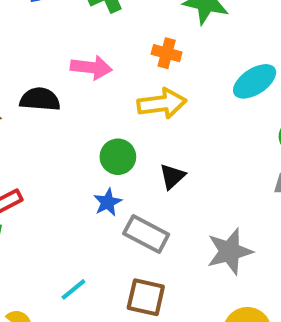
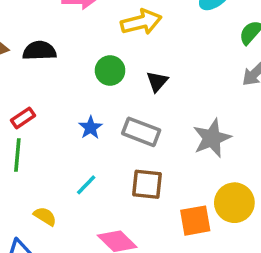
black semicircle: (40, 99) -> (39, 51), moved
blue star: (108, 202) -> (90, 128), moved

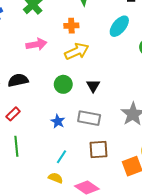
red rectangle: (23, 118) -> (13, 114), moved
yellow semicircle: (45, 216) -> (56, 178), moved

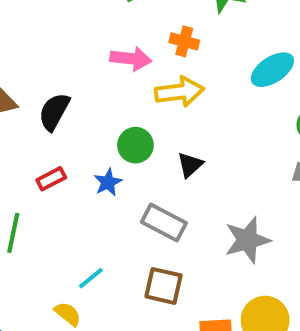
pink arrow: (36, 44) -> (131, 59), moved
black semicircle: (18, 80) -> (54, 112), turned -66
red rectangle: (13, 114) -> (51, 179), moved
blue star: (58, 121) -> (108, 182), moved

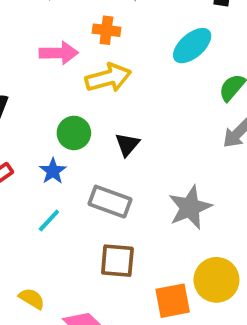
cyan line: (91, 278) -> (49, 221), moved

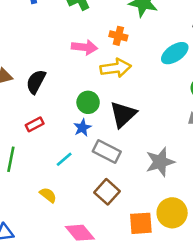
black triangle: (127, 144) -> (123, 114), size x1.6
blue star: (53, 171) -> (82, 128), moved
brown square: (117, 261) -> (107, 192), turned 30
yellow semicircle: (32, 299) -> (48, 195), moved

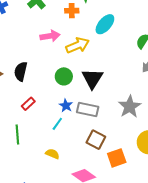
orange cross: (118, 36) -> (72, 11), moved
cyan ellipse: (175, 53) -> (105, 24), moved
blue star: (82, 128) -> (66, 105), moved
orange square: (141, 223) -> (117, 158), moved

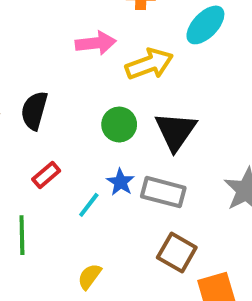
cyan line: (57, 124) -> (89, 205), moved
yellow semicircle: (52, 154) -> (89, 277), turned -80

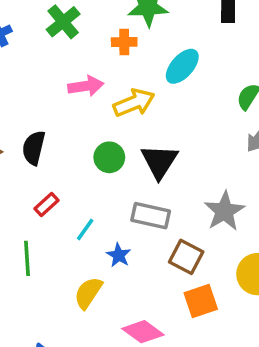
blue star: (121, 182) -> (119, 255), moved
brown square: (177, 252) -> (186, 257), moved
yellow semicircle: (89, 277) -> (88, 293), size x1.4

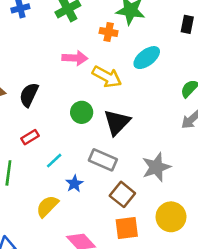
yellow arrow: (134, 103) -> (107, 77), turned 40

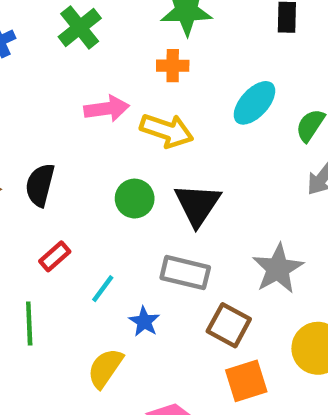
orange cross: (109, 32) -> (173, 66), moved
cyan ellipse: (147, 58) -> (254, 103), moved

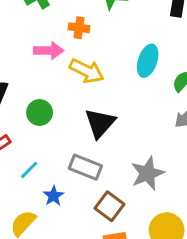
orange cross: (173, 66) -> (79, 28), moved
cyan ellipse: (254, 103) -> (148, 61), turned -32
green circle: (135, 199) -> (40, 113), moved

